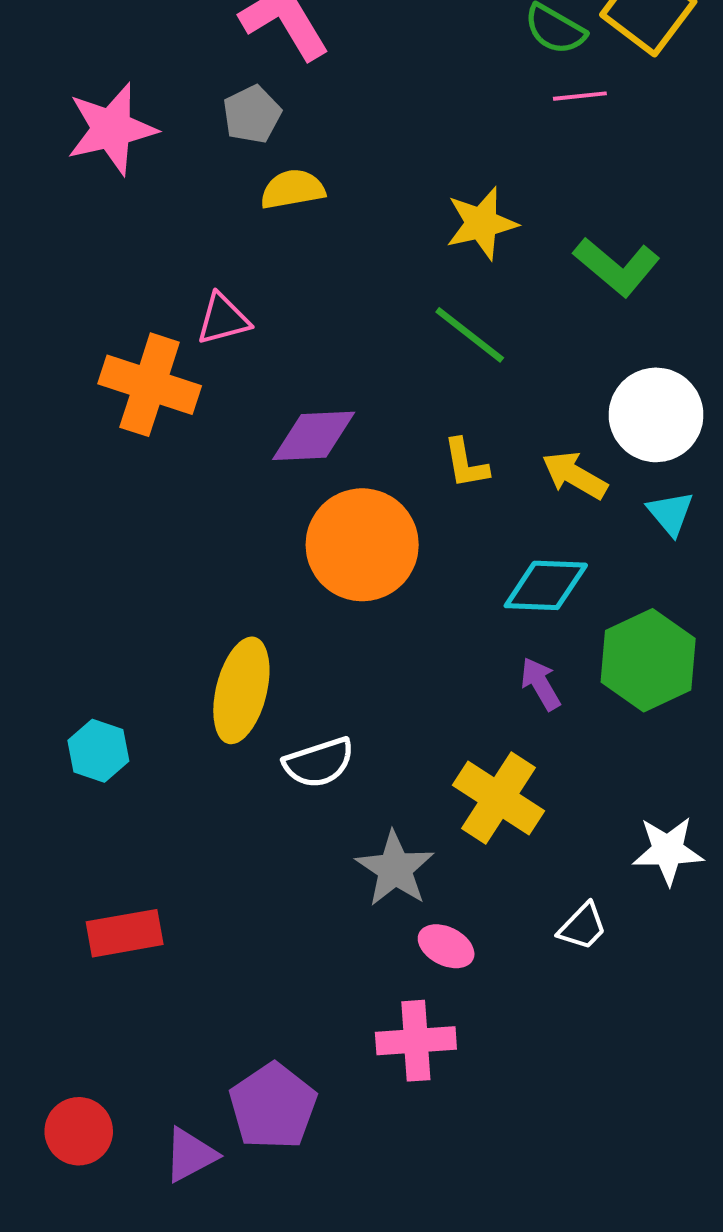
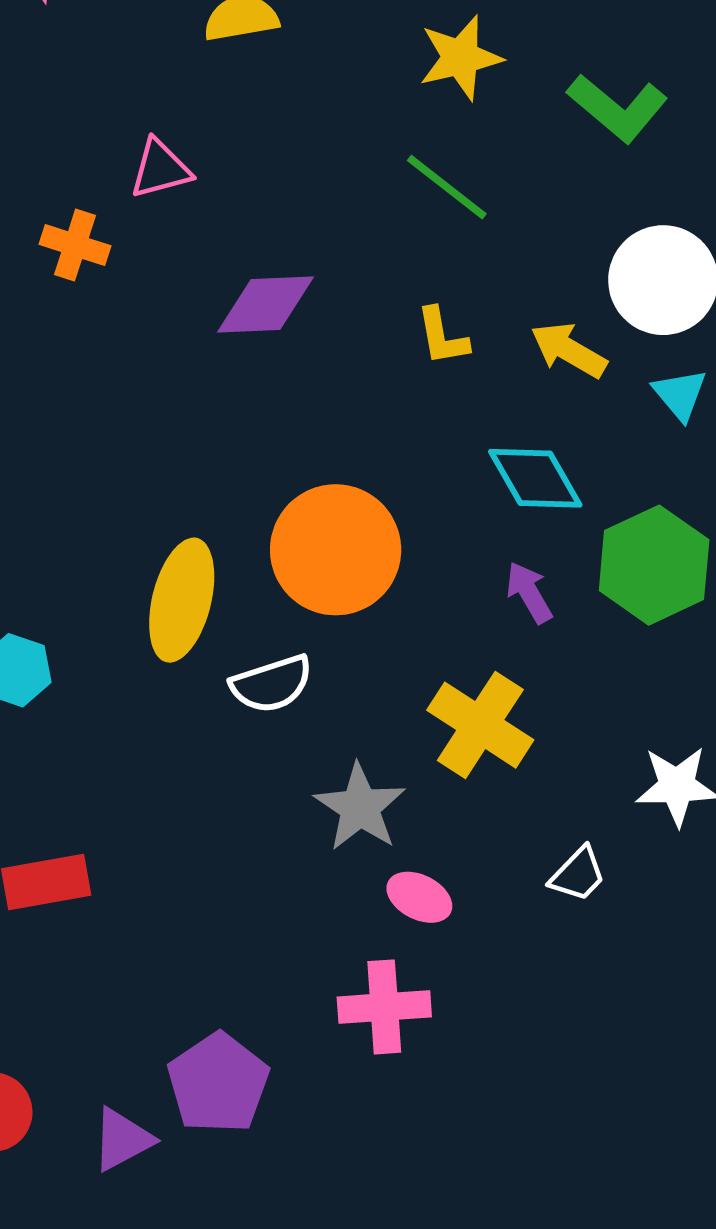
orange cross: (150, 385) -> (75, 245), size x0.6
orange circle: (362, 545) -> (336, 550), moved
cyan diamond: (546, 585) -> (535, 478), turned 58

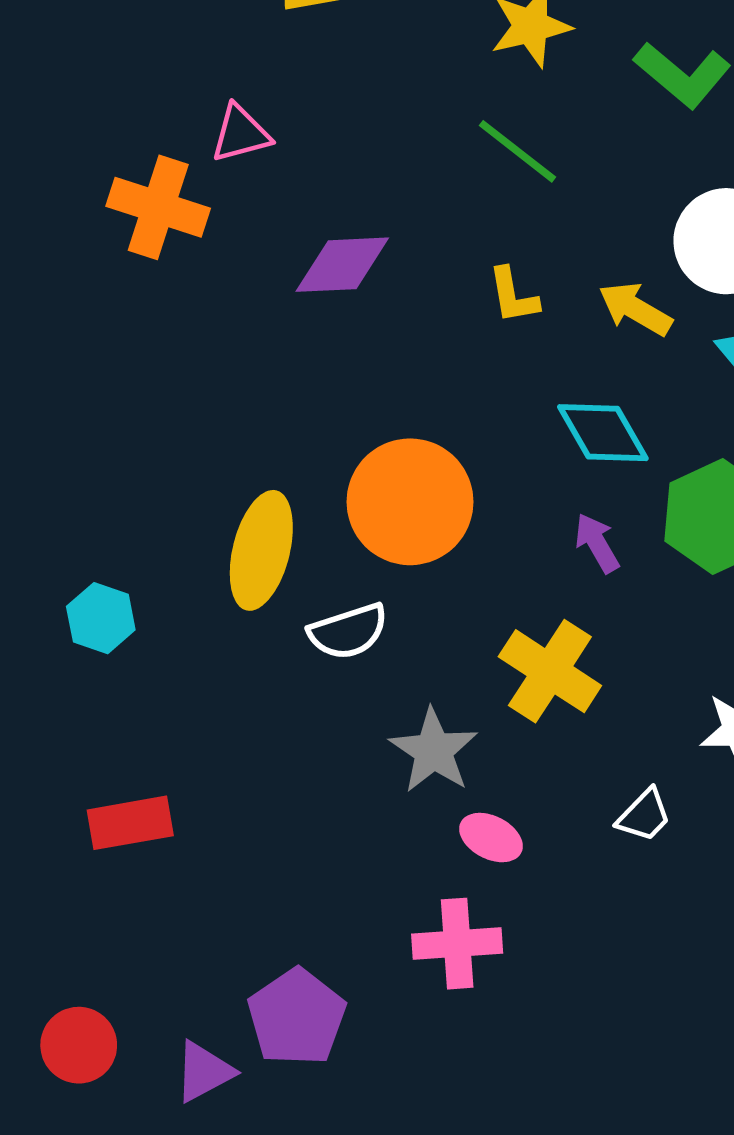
orange cross: (75, 245) -> (158, 207), size x1.5

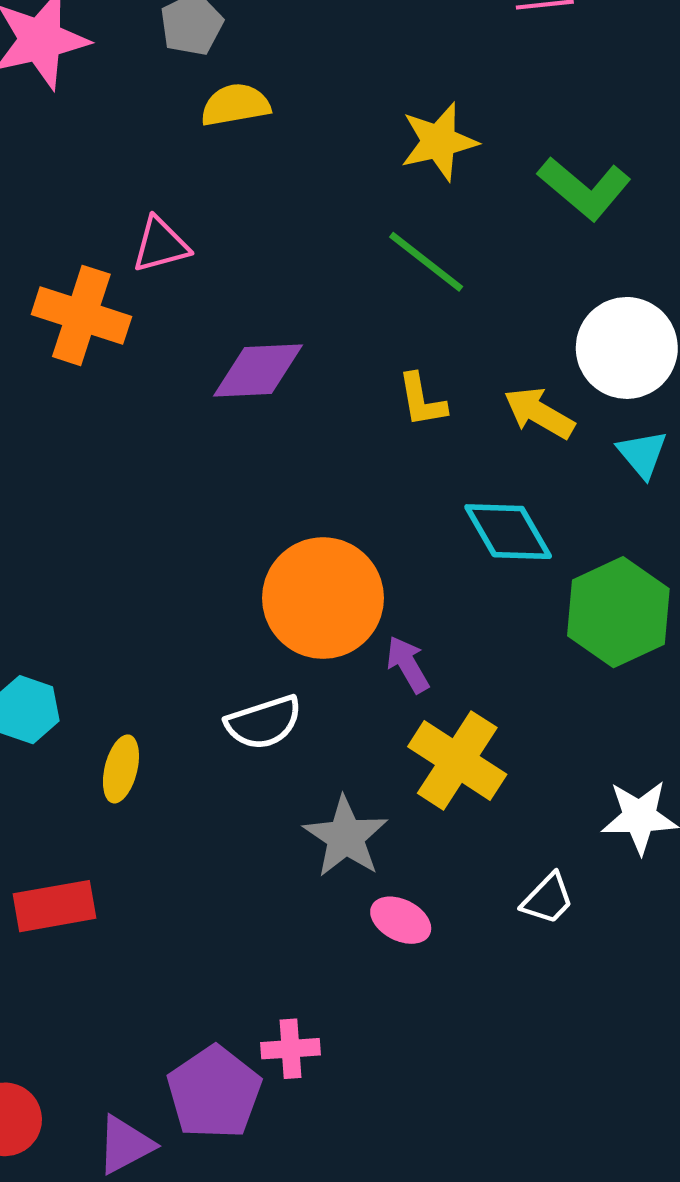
purple arrow: (597, 543) -> (408, 664), moved
yellow ellipse: (261, 550) -> (121, 769), moved, size x0.6
pink cross: (457, 944) -> (291, 1049), moved, size x0.7

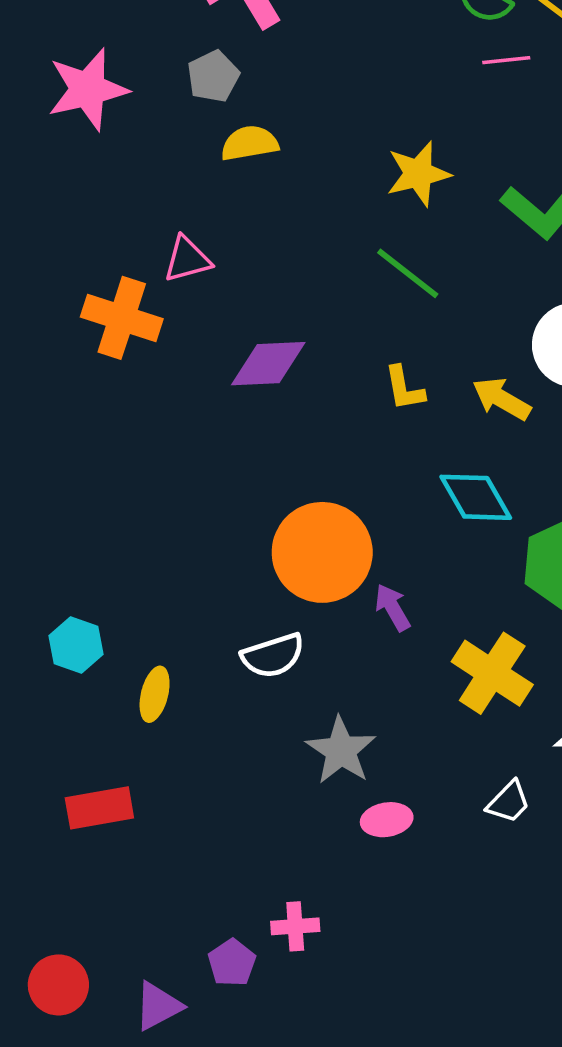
yellow cross: (457, 760) -> (492, 673), moved
pink ellipse: (401, 920) -> (387, 820), turned -36
purple pentagon: (214, 1093) -> (232, 963), size x0.6

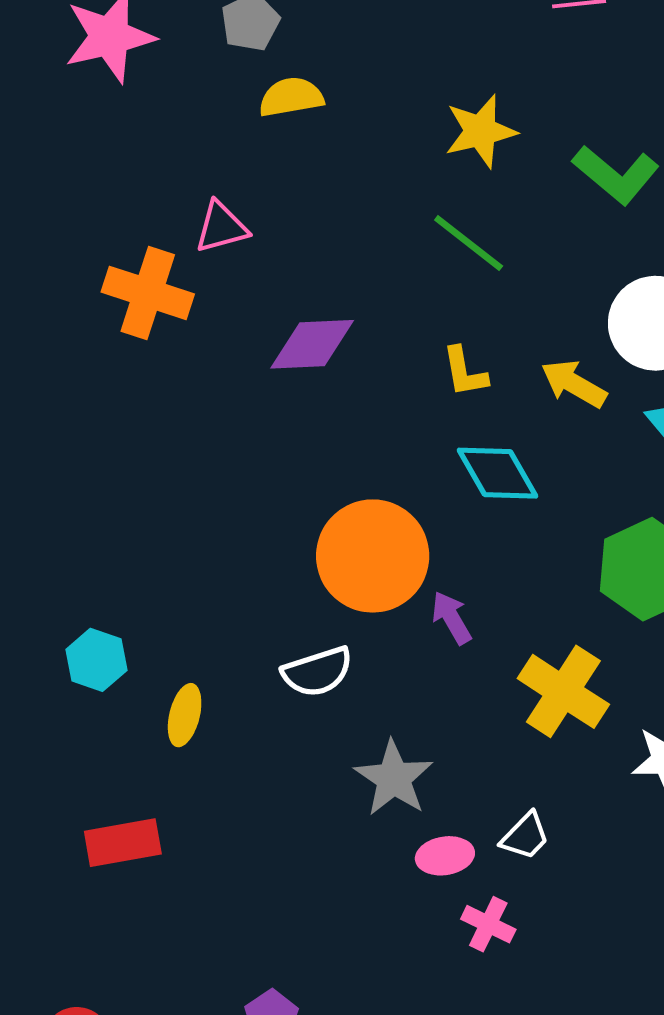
cyan diamond: (476, 497) -> (498, 473), moved
white trapezoid: (509, 802) -> (525, 836), moved
pink cross: (295, 926) -> (488, 924), moved, turned 30

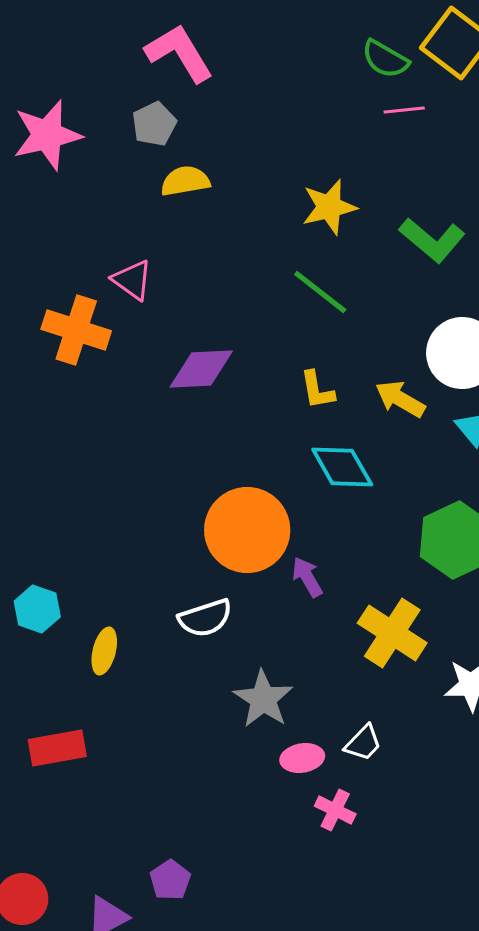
pink triangle: (221, 227) -> (132, 280), turned 51

